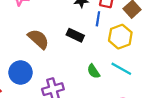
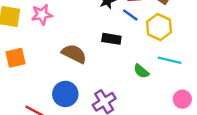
blue line: (98, 19) -> (130, 15), turned -48

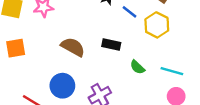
black rectangle: (111, 39) -> (111, 45), moved
cyan line: (170, 60) -> (172, 71), moved

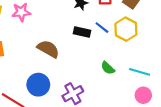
blue line: (129, 12) -> (102, 28), moved
black rectangle: (111, 45) -> (82, 32), moved

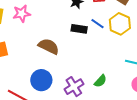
green semicircle: (108, 68) -> (100, 81), moved, turned -88

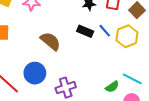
green semicircle: (100, 81) -> (112, 87), moved

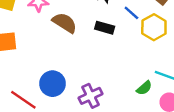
blue line: (105, 31) -> (131, 13), moved
brown semicircle: (50, 41) -> (65, 23), moved

